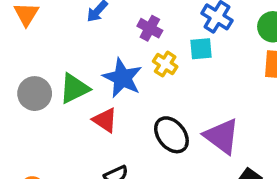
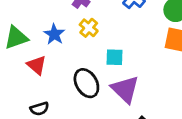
cyan square: (201, 49) -> (115, 57), moved
blue star: (122, 78) -> (54, 34), size x0.7

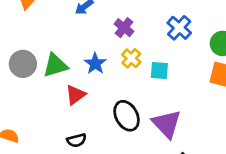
cyan square: (115, 57) -> (159, 71), moved
red triangle: (37, 65) -> (75, 95), turned 40

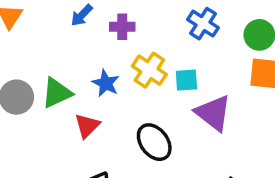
purple cross: (124, 28) -> (122, 27), moved, turned -30
yellow cross: (131, 58) -> (149, 70), size x1.4
purple triangle: (167, 124) -> (213, 113), moved

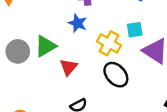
yellow cross: (149, 70) -> (109, 43), moved
blue star: (106, 83) -> (78, 23), moved

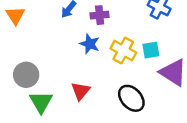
yellow cross: (109, 43) -> (123, 51), moved
green triangle: (45, 46) -> (41, 102), moved, turned -30

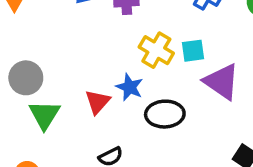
blue star: (90, 44) -> (130, 87), moved
black ellipse: (131, 98) -> (165, 114), turned -52

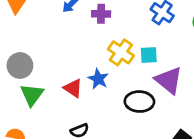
red triangle: (98, 102) -> (73, 88), turned -42
black ellipse: (165, 114) -> (139, 102), moved

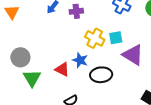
black ellipse: (139, 102) -> (101, 75), moved

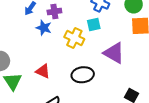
cyan square: (116, 38) -> (94, 24), moved
blue star: (80, 60) -> (44, 28), moved

